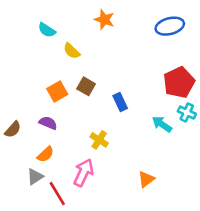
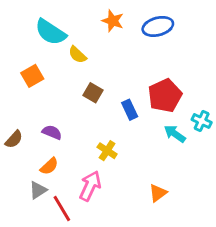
blue ellipse: (170, 26) -> (158, 26), moved
cyan semicircle: (47, 30) -> (51, 32), size x1.6
red pentagon: (179, 82) -> (165, 96), moved
orange square: (57, 92) -> (32, 76), moved

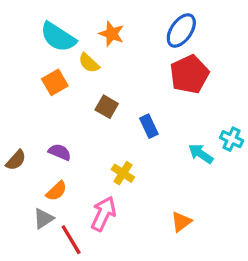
orange star: (113, 21) -> (112, 34), moved
blue ellipse: (158, 26) -> (181, 31), turned -40
orange square: (32, 76) -> (55, 82), moved
red pentagon: (165, 96) -> (189, 74), moved

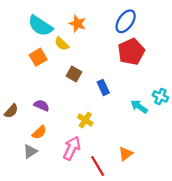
red line: (71, 240) -> (98, 166), moved

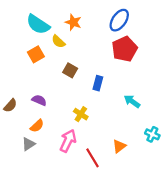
blue rectangle: (103, 87) -> (98, 83), turned 40
cyan cross: (160, 96) -> (152, 134), moved

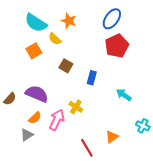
purple semicircle: (39, 100) -> (37, 94), size x1.6
pink arrow: (68, 141) -> (57, 120), moved

